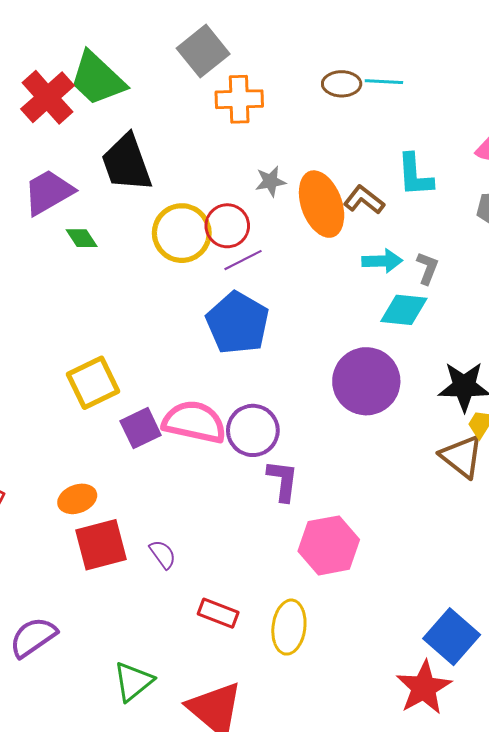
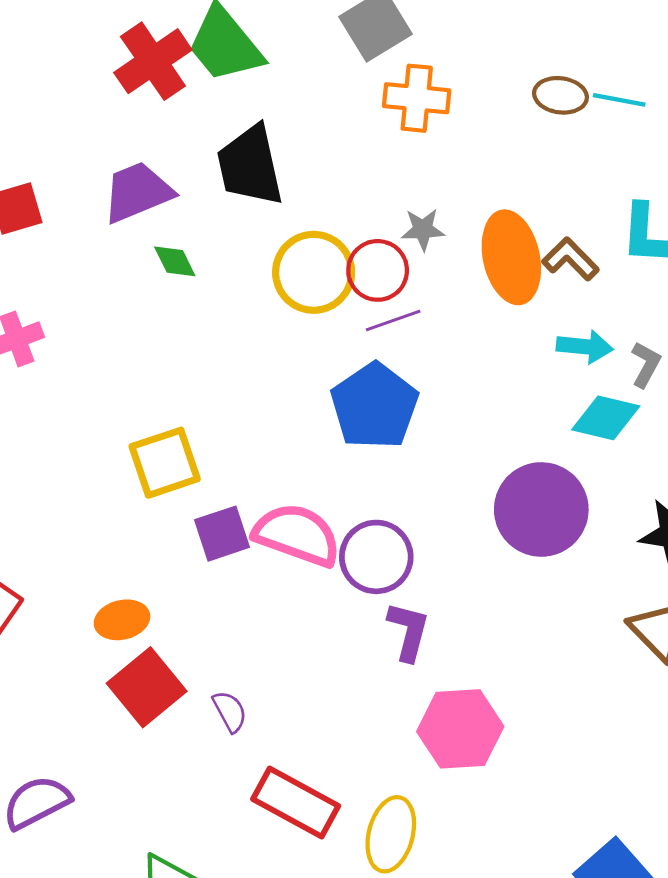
gray star: (270, 181) -> (423, 229), moved
red square: (101, 545) -> (147, 687), turned -32
red rectangle: (218, 613) -> (296, 802), size x1.5

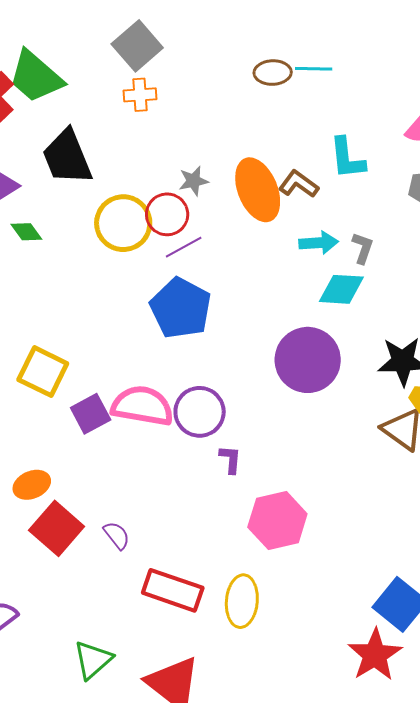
orange cross: (417, 98) -> (140, 95), moved, size x0.7
yellow square: (165, 463) -> (43, 372), turned -36
purple L-shape: (408, 631) -> (230, 459), size x0.7

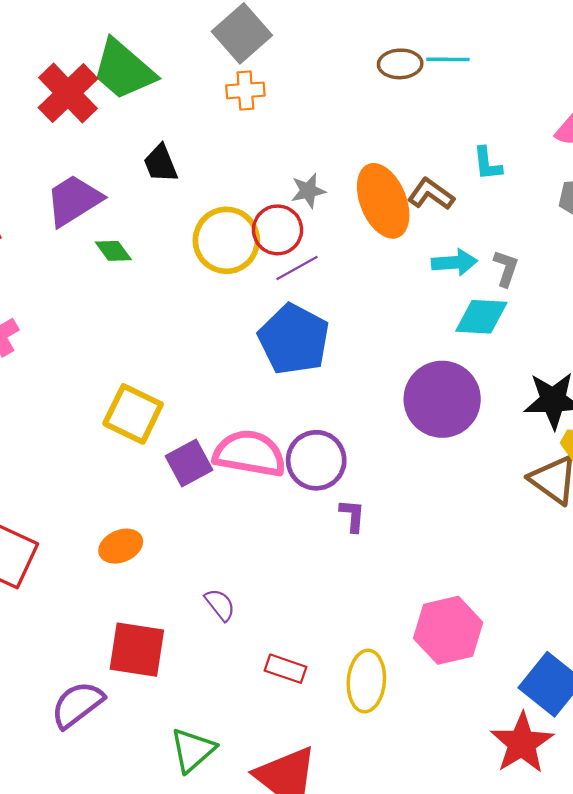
black trapezoid: (67, 157) -> (161, 163), size x0.6
cyan L-shape: (347, 158) -> (487, 164), size x0.7
pink hexagon: (277, 520) -> (448, 630), moved
red square: (57, 528) -> (137, 650), moved, turned -32
red rectangle: (173, 590) -> (286, 669), size x0.6

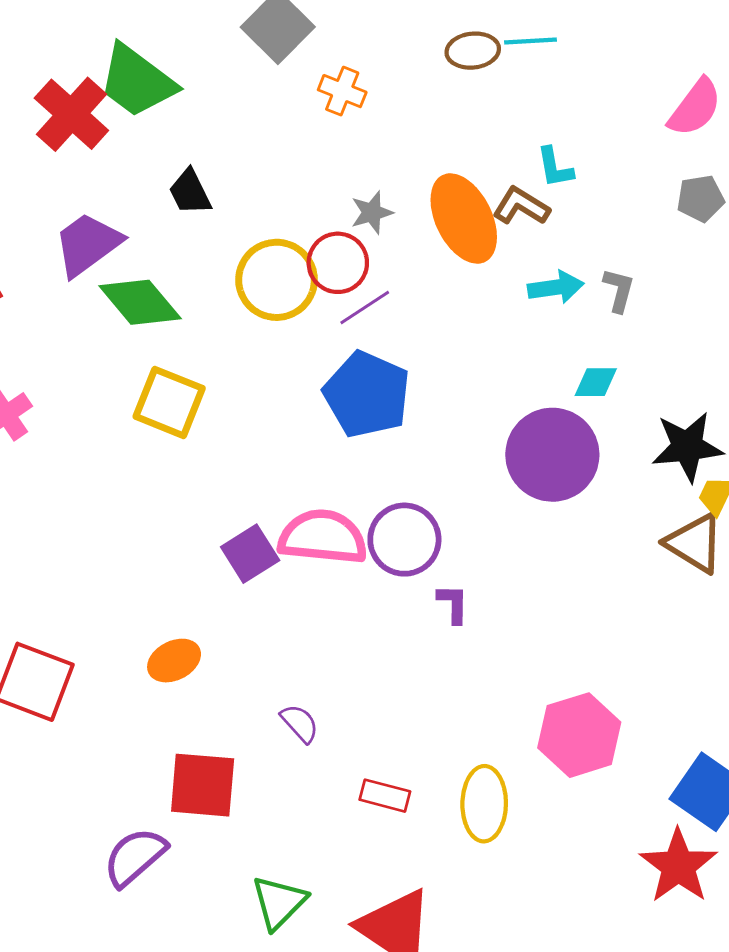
orange cross: (245, 90) -> (342, 91), moved, turned 30
cyan L-shape: (487, 164) -> (555, 167), moved
green diamond: (113, 251) -> (140, 302), size x1.8
cyan diamond: (481, 317) -> (596, 382), moved, size x0.7
yellow square: (133, 414) -> (169, 402), moved

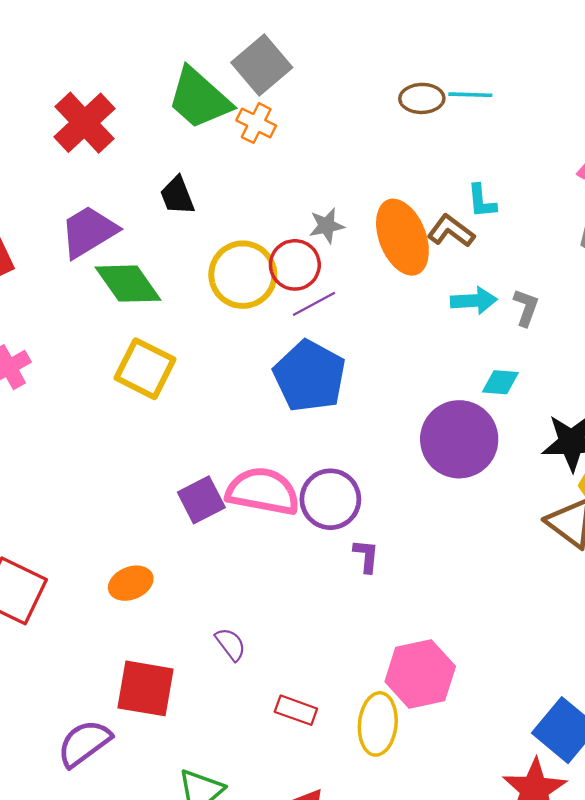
green trapezoid: (137, 81) -> (199, 98), moved
orange cross: (342, 91) -> (256, 123), moved
pink hexagon: (579, 735) -> (420, 674), moved

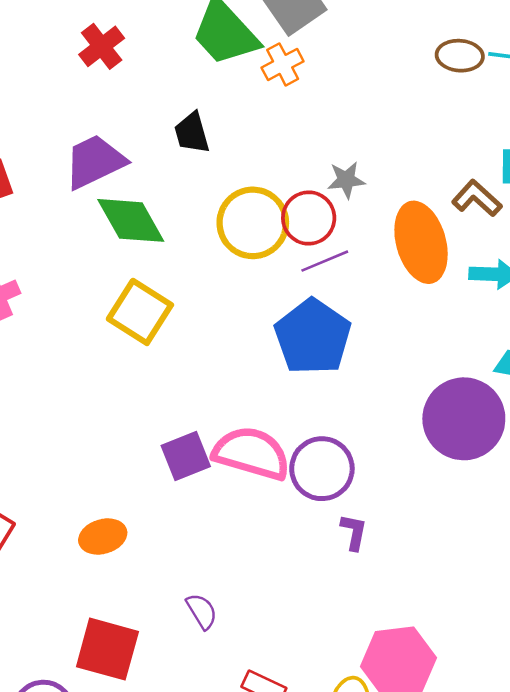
red cross: (84, 123) -> (102, 46), size x0.7
orange cross: (256, 123) -> (283, 64), turned 30
orange ellipse: (402, 237) -> (421, 242), moved

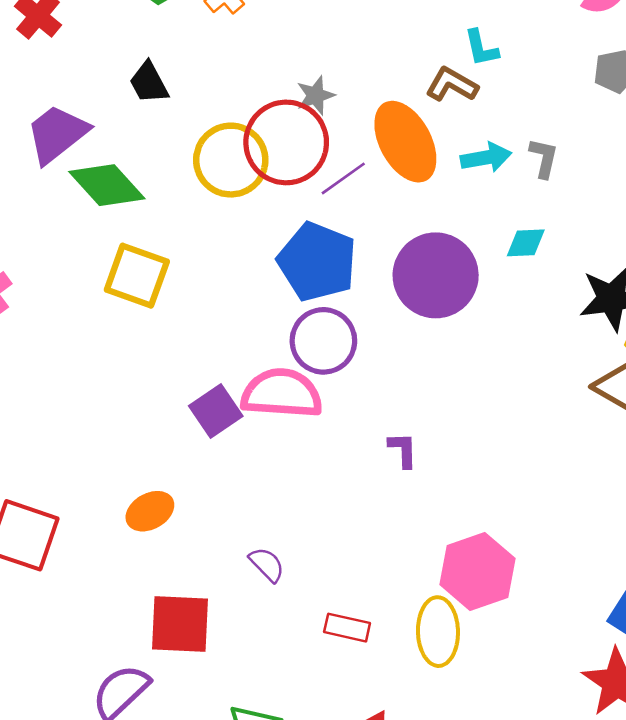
red circle: (309, 218) -> (286, 142), size x1.5
purple line: (325, 261) -> (343, 178), moved
purple circle: (464, 419) -> (436, 275), moved
purple circle: (322, 469) -> (323, 341), moved

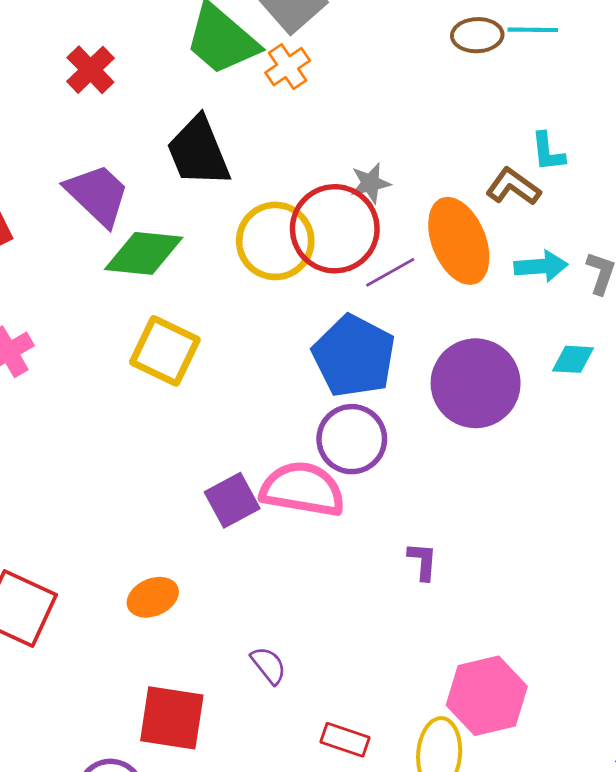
black trapezoid: (149, 83) -> (198, 152), size x1.6
purple trapezoid: (57, 134) -> (97, 195), turned 76
green diamond: (107, 185) -> (144, 253), turned -48

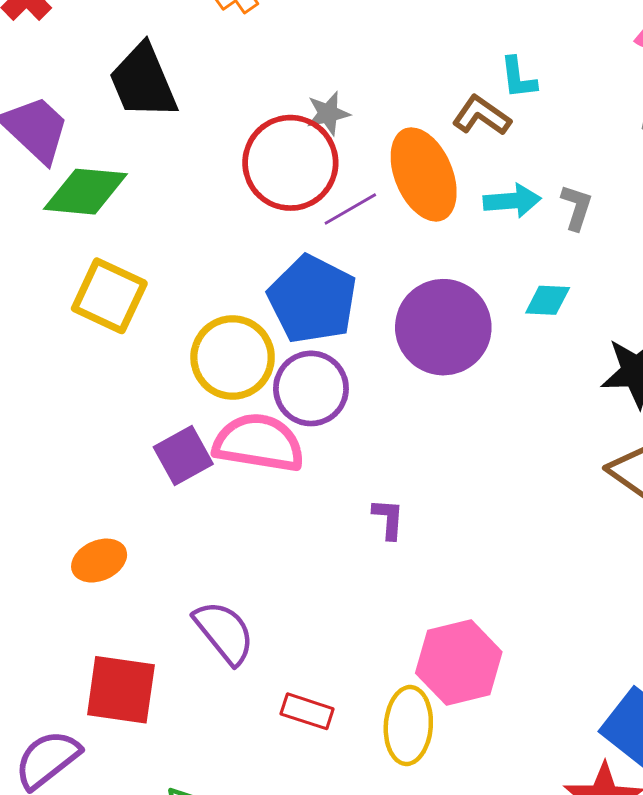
yellow circle: (275, 241) -> (233, 357), moved
purple semicircle: (269, 665) -> (224, 632), size x1.6

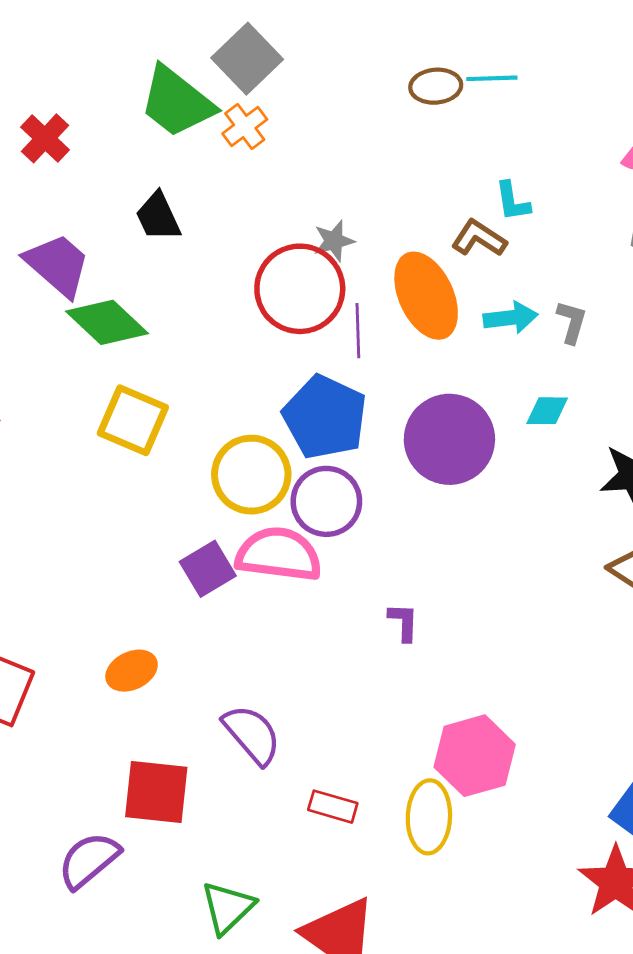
black trapezoid: (143, 82) -> (158, 217), size x0.7
green diamond: (85, 192) -> (107, 322), turned 40
purple line: (350, 209) -> (358, 331), turned -60

